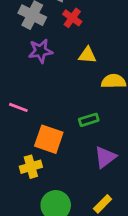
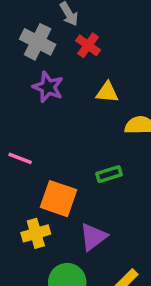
purple star: (41, 51) -> (48, 87), turned 30
purple triangle: (105, 157) -> (93, 237), moved

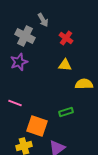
red cross: (88, 45) -> (66, 38), moved
purple star: (48, 87) -> (19, 62), moved, turned 30

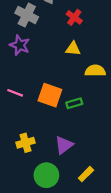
purple star: (19, 62) -> (20, 45), turned -30
orange square: (37, 126) -> (50, 95), moved

